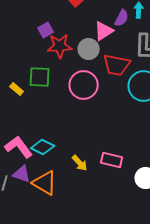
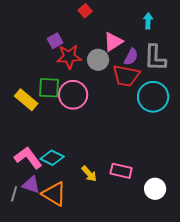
purple semicircle: (122, 18) -> (131, 57), moved
pink circle: (84, 85) -> (73, 95), moved
yellow rectangle: (17, 89) -> (26, 100), size x1.6

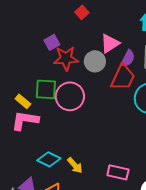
red trapezoid: (126, 76) -> (123, 77), turned -76
yellow rectangle: (26, 100) -> (23, 101), size x0.7
pink L-shape: (28, 158) -> (25, 120), moved, turned -44
yellow arrow: (89, 174) -> (75, 165), moved

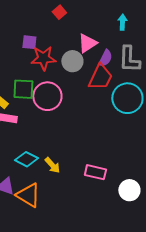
purple square: (52, 42) -> (29, 42), turned 35

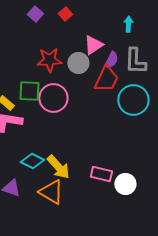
purple square: (29, 42) -> (35, 14), moved, turned 35
yellow arrow: (52, 165) -> (58, 167), size x1.5
white circle: (129, 190) -> (125, 184), moved
orange triangle: (28, 195) -> (51, 192), moved

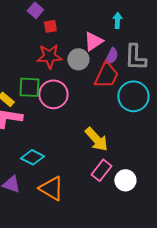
red square: (65, 14) -> (50, 26), moved, turned 32
cyan arrow: (128, 24) -> (117, 20), moved
yellow arrow: (58, 167) -> (96, 139), moved
pink rectangle: (101, 174) -> (101, 170), turned -65

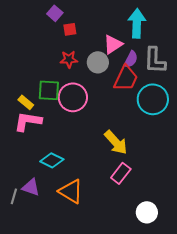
cyan arrow: (117, 20) -> (137, 23), size x1.8
red star: (49, 56) -> (69, 59), size x0.7
white circle: (125, 180) -> (147, 212), moved

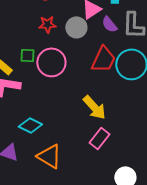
purple semicircle: (131, 59) -> (109, 24), turned 114
red trapezoid: (126, 78) -> (103, 59), moved
green square: (49, 90) -> (27, 55), size x0.7

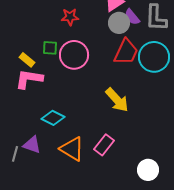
gray circle: (76, 27) -> (119, 23), moved
pink rectangle: (99, 138) -> (104, 145), moved

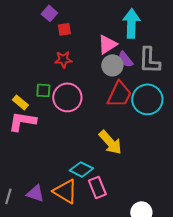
cyan diamond: (53, 118) -> (81, 169), moved
purple triangle: (32, 145) -> (35, 193), moved
pink rectangle: (104, 145) -> (97, 187), turned -60

